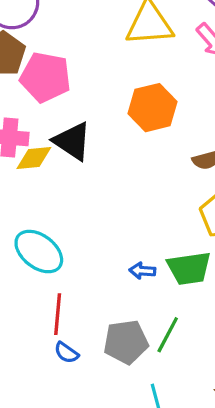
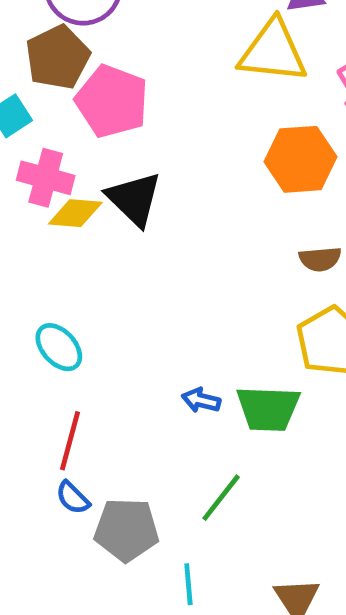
orange hexagon: (152, 108) -> (301, 159), moved
cyan ellipse: (39, 252) -> (59, 347), size x0.7
gray pentagon: (126, 342) -> (126, 530), moved

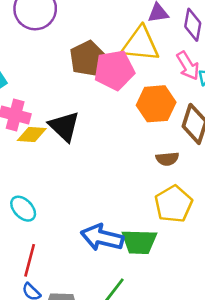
brown pentagon: (58, 57) -> (88, 58), moved
pink pentagon: (112, 101) -> (114, 70), moved, turned -30
blue arrow: (201, 400) -> (102, 237), size x2.0

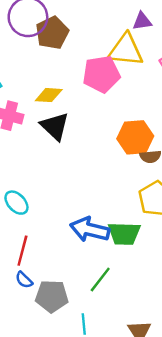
brown pentagon: (88, 58) -> (52, 33), moved
orange hexagon: (156, 104) -> (135, 137), moved
yellow diamond: (32, 134) -> (49, 95), moved

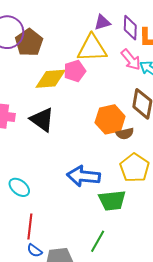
pink pentagon: (101, 74) -> (75, 71), size x0.7
yellow diamond: (49, 95) -> (51, 79), moved, size x1.4
blue arrow: (90, 230) -> (83, 176), moved

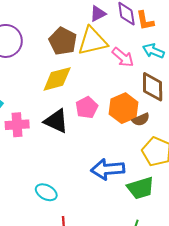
brown pentagon: (29, 42) -> (63, 41), moved
pink arrow: (131, 60) -> (123, 57), moved
pink pentagon: (75, 71) -> (87, 108), moved

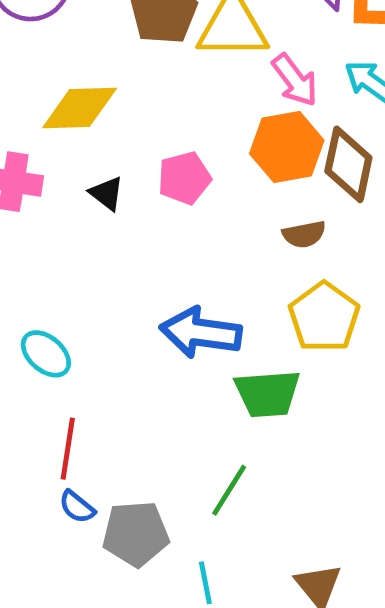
yellow diamond: (57, 79) -> (80, 108), moved
orange hexagon: (124, 108) -> (287, 147), moved
black triangle: (56, 121) -> (107, 193), size x0.6

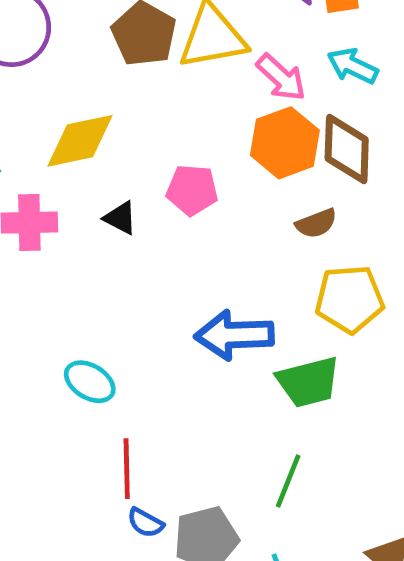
pink pentagon: (184, 178) -> (192, 190), turned 30
yellow pentagon: (324, 317) -> (350, 299), turned -30

